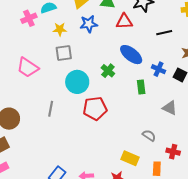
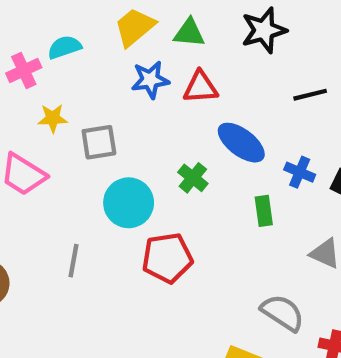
red triangle: (124, 21) -> (200, 87), moved
yellow star: (60, 29) -> (53, 118), moved
gray semicircle: (149, 135) -> (283, 313), size x1.5

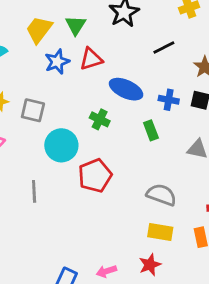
green triangle: (189, 33) -> (76, 25), turned -50
gray square: (99, 142) -> (33, 110), turned 35
gray semicircle: (283, 313) -> (161, 195), moved

